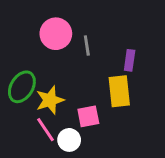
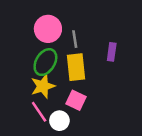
green ellipse: (22, 87) -> (45, 62), moved
yellow rectangle: (119, 91) -> (76, 67), moved
pink square: (88, 116) -> (76, 100), turned 36

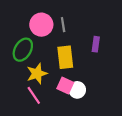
gray line: (75, 39) -> (63, 25), moved
green ellipse: (45, 62) -> (23, 50), moved
white circle: (59, 121) -> (77, 90), moved

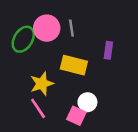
green ellipse: (23, 50) -> (23, 39), moved
yellow rectangle: (65, 57) -> (74, 65), turned -70
pink square: (65, 86) -> (76, 116), moved

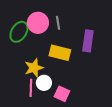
purple rectangle: (108, 50) -> (88, 41), size x1.5
white circle: (87, 102) -> (44, 83), moved
pink line: (38, 108) -> (31, 88), turned 36

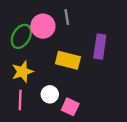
gray line: (58, 23) -> (67, 17), moved
yellow star: (34, 68) -> (22, 72), moved
pink line: (31, 88) -> (20, 100), moved

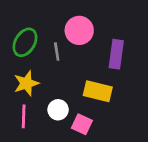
gray line: (67, 17) -> (57, 52), moved
pink circle: (43, 26) -> (79, 30), moved
yellow rectangle: (68, 60) -> (98, 91), moved

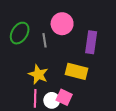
yellow star: (26, 83) -> (38, 74), moved, turned -30
white circle: (58, 110) -> (52, 100), moved
pink line: (24, 116) -> (35, 98), moved

